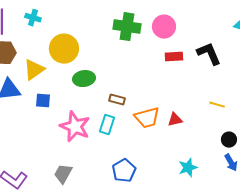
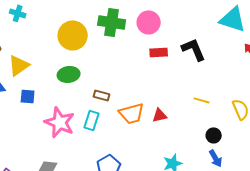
yellow circle: (64, 49) -> (73, 35), moved

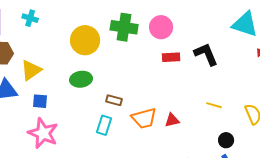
pink star: (60, 122) -> (43, 133), moved

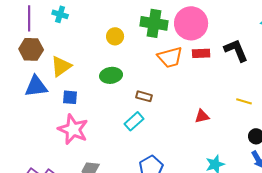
pink circle: (161, 27) -> (191, 23), size x1.4
yellow circle: (85, 40) -> (115, 36), size x0.6
orange trapezoid: (144, 118) -> (170, 57), moved
cyan rectangle: (104, 125) -> (134, 121), turned 30

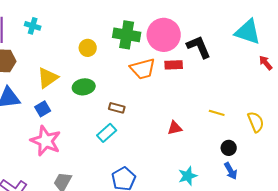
black L-shape: (236, 50) -> (199, 47), moved
yellow triangle: (61, 66) -> (48, 78), moved
blue square: (70, 97) -> (43, 109), turned -35

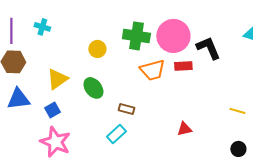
green ellipse: (84, 87) -> (93, 88), turned 60
yellow line: (217, 113) -> (237, 111), moved

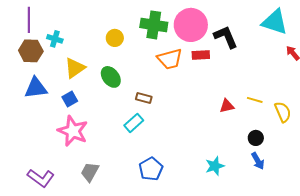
cyan cross: (42, 27) -> (55, 39), moved
red triangle: (184, 129) -> (227, 106), moved

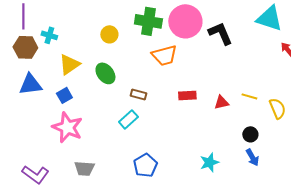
red rectangle: (201, 55) -> (187, 95), moved
gray trapezoid: (90, 172) -> (84, 168), turned -115

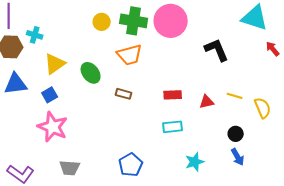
black L-shape: (220, 33) -> (217, 50), moved
yellow circle: (109, 34) -> (102, 22), moved
orange trapezoid: (164, 55) -> (130, 55), moved
cyan rectangle: (128, 119) -> (173, 127), moved, turned 36

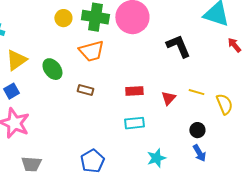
red triangle: (207, 102) -> (168, 98), turned -35

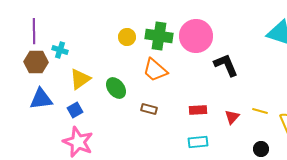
black L-shape: (178, 46) -> (226, 65), moved
orange trapezoid: (91, 51) -> (155, 70), turned 56

